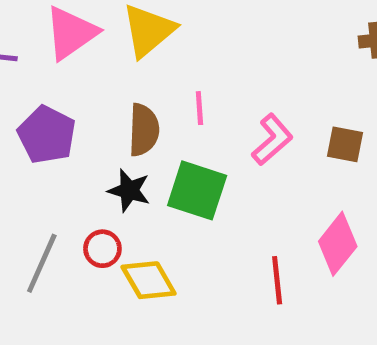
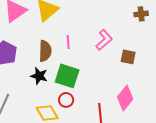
pink L-shape: (272, 140) -> (104, 40), moved
red circle: (102, 249) -> (66, 100), moved

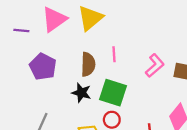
pink L-shape: (104, 40) -> (155, 66), moved

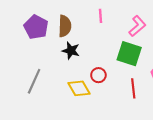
brown semicircle: (88, 64) -> (65, 26), moved
green square: (113, 93) -> (129, 54), moved

